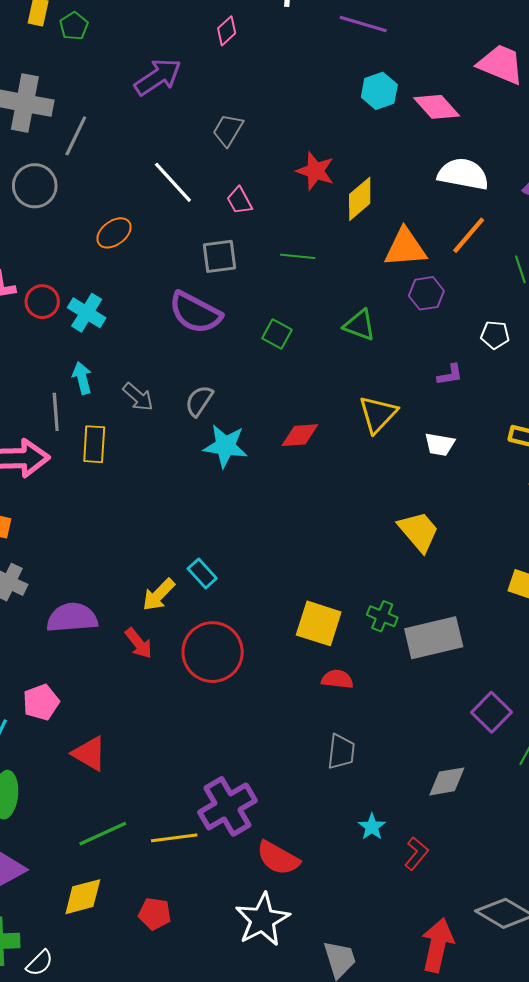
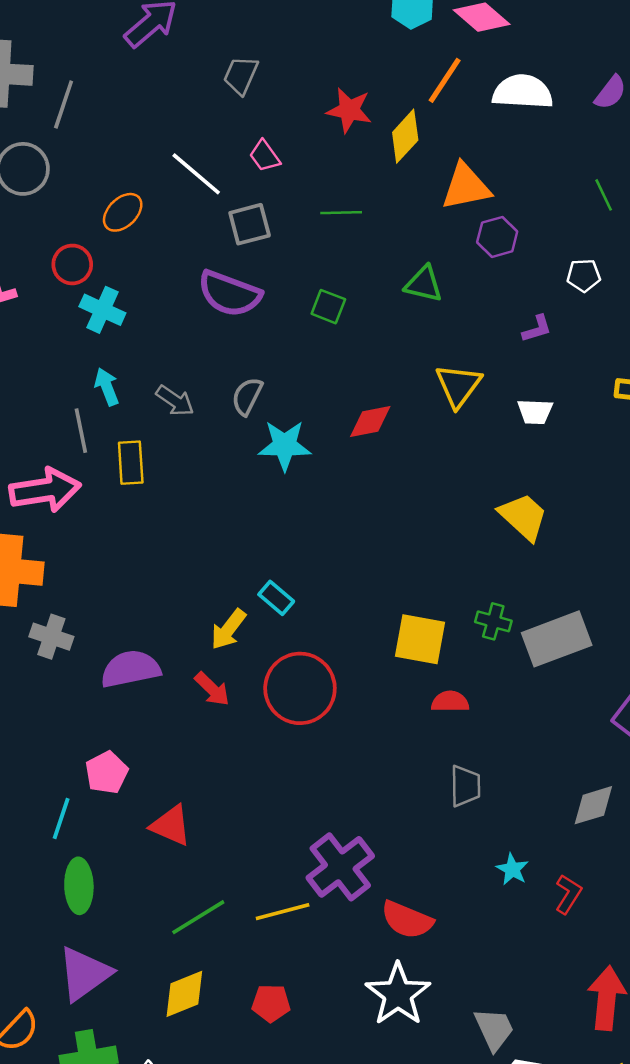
white line: (173, 182) -> (196, 174), moved
orange line: (469, 235) -> (445, 80), moved
red circle: (42, 302) -> (72, 264), moved

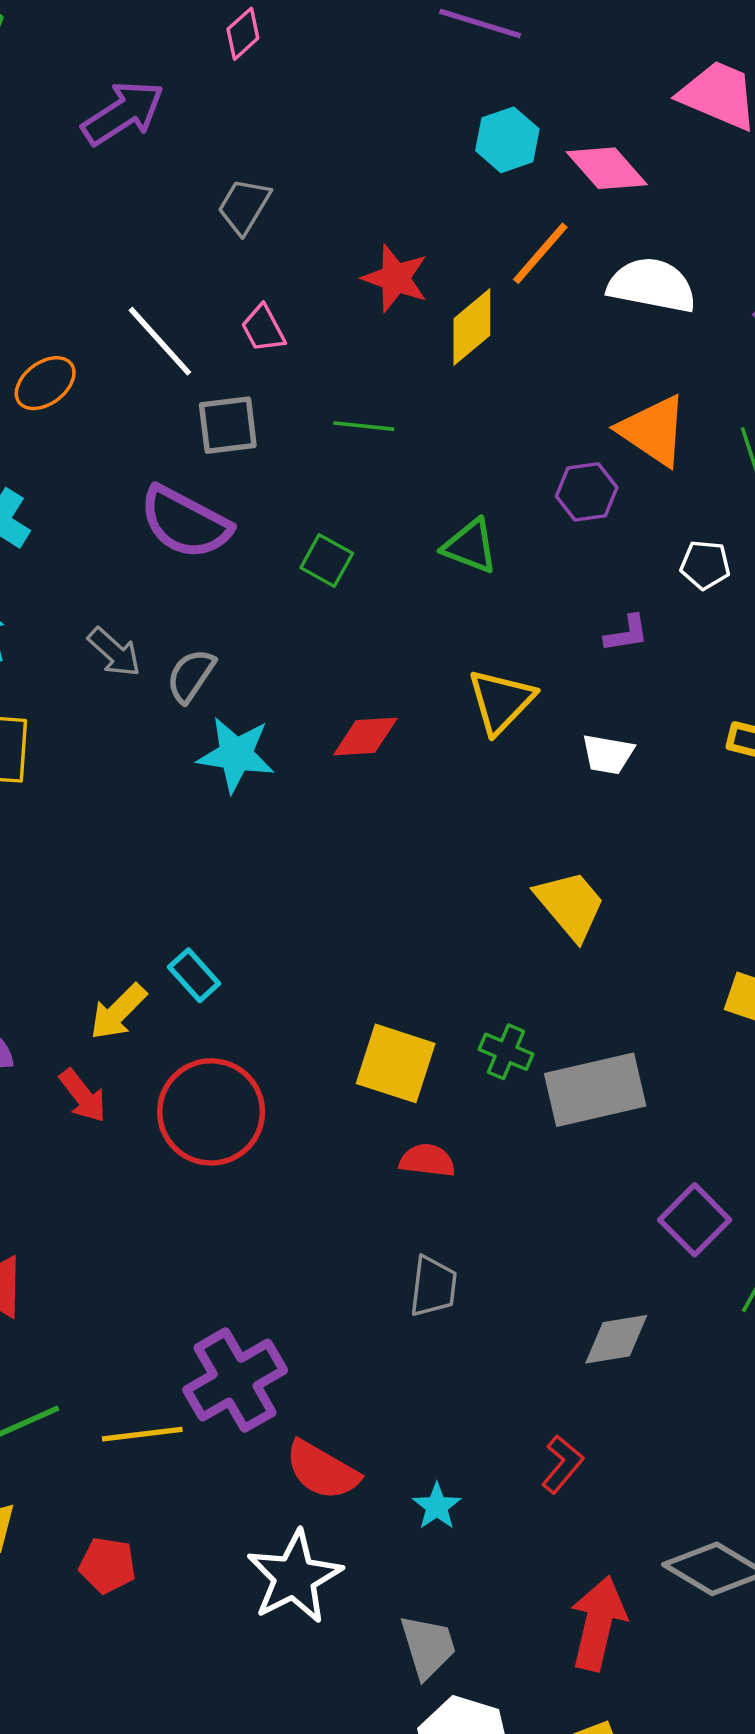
orange triangle: (466, 187) -> (653, 430), moved, turned 38
gray arrow: (175, 401) -> (114, 652), moved
cyan star: (512, 869) -> (437, 1506), moved

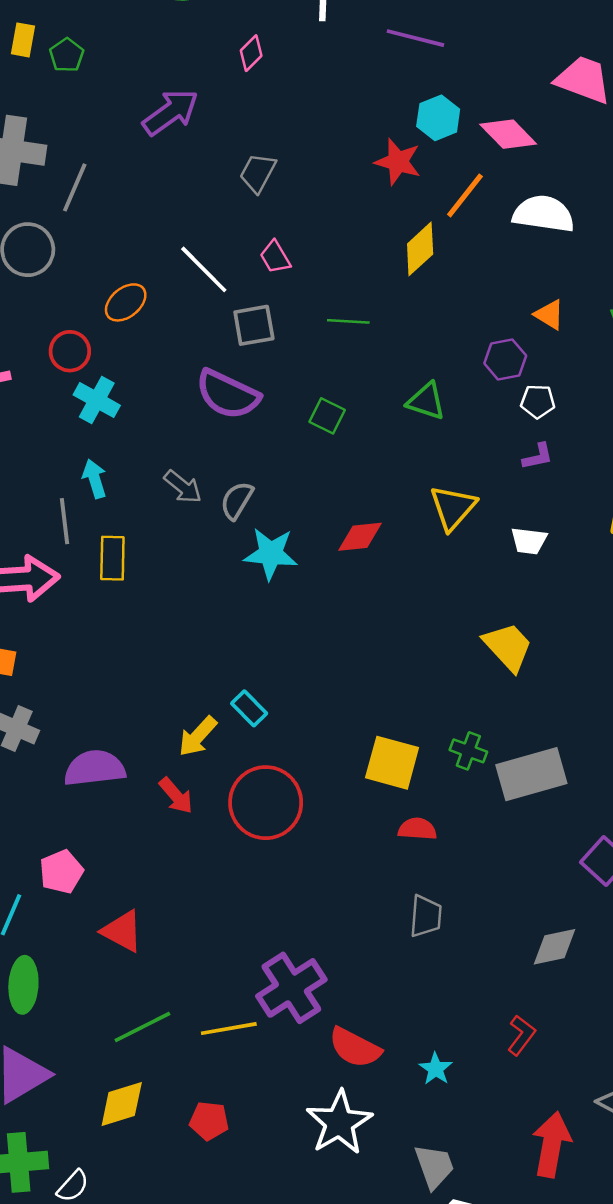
red star: (395, 278) -> (398, 162), moved
orange triangle: (653, 430) -> (549, 315), size x0.6
white pentagon: (705, 565) -> (538, 401), moved

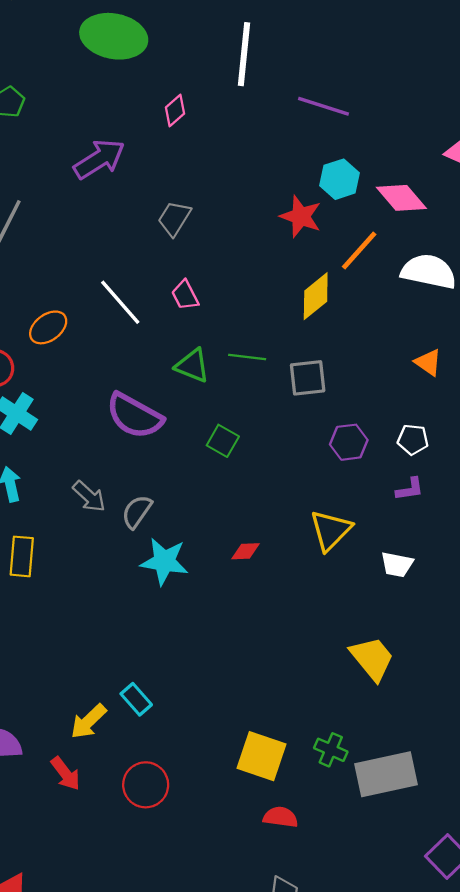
gray square: (254, 325) -> (308, 378), moved
purple hexagon: (505, 359) -> (349, 442), moved
green triangle: (426, 401) -> (192, 366), moved
red diamond: (360, 537) -> (245, 551), size x0.7
red circle: (266, 803) -> (146, 785), size x0.7

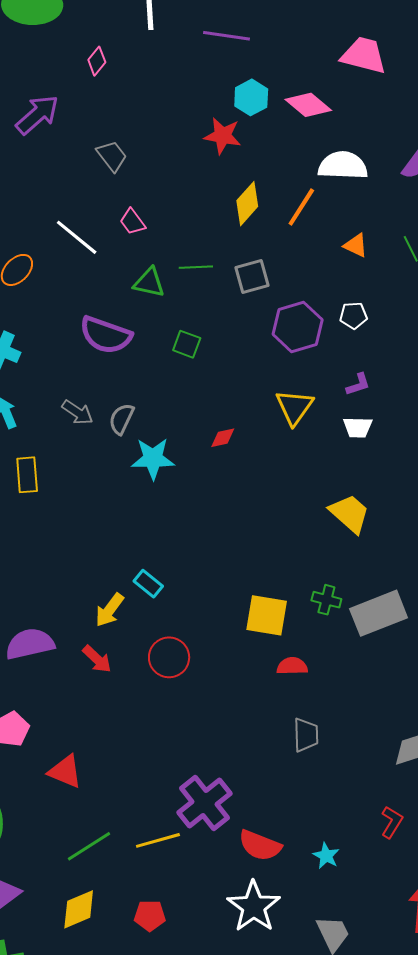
gray trapezoid: (174, 218) -> (112, 156), turned 120
orange line: (359, 250) -> (301, 207), moved
purple hexagon: (349, 442) -> (298, 327), size x1.5
purple L-shape: (410, 489) -> (358, 384), moved

